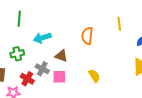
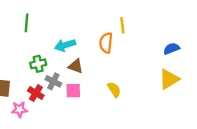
yellow line: (119, 24) -> (122, 25), moved
cyan arrow: (42, 38) -> (65, 45), moved
green cross: (17, 54) -> (38, 64), moved

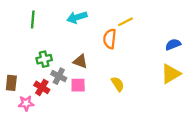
yellow line: (122, 25) -> (126, 22), turned 70
cyan arrow: (65, 45) -> (77, 17), moved

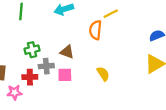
gray cross: (59, 76) -> (46, 66), turned -32
red cross: (42, 87) -> (30, 77), turned -32

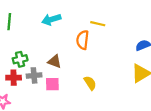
yellow line: (111, 14) -> (98, 24), turned 40
red cross: (30, 77) -> (14, 78), moved

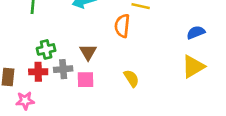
brown triangle: (55, 61) -> (88, 52), turned 40

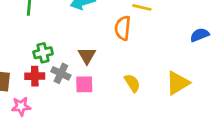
yellow triangle: (193, 67) -> (178, 83), moved
gray cross: (63, 69) -> (61, 73), turned 30

